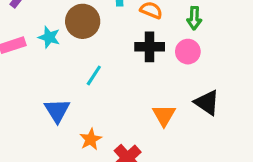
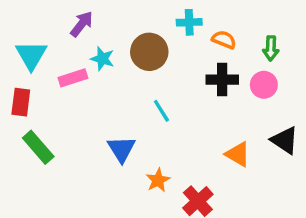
cyan star: (49, 37) -> (102, 59), moved
cyan line: (94, 75) -> (161, 111), turned -65
orange triangle: (164, 115) -> (238, 154), turned -30

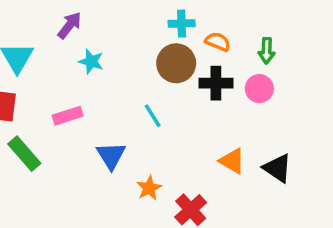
brown circle: (149, 52) -> (176, 63), moved
pink rectangle: (73, 78) -> (68, 116), moved
black triangle: (285, 140) -> (277, 168), moved

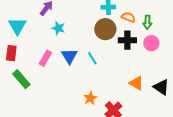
green arrow: (267, 51) -> (147, 22), moved
pink rectangle: (68, 116) -> (45, 58), turned -42
blue triangle: (111, 155) -> (69, 56), moved

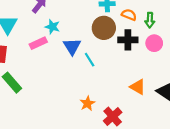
blue triangle: (69, 56) -> (72, 46), moved
pink rectangle: (45, 58) -> (38, 43), moved, turned 35

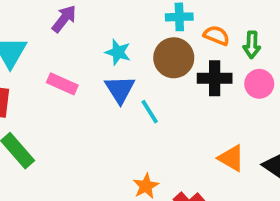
cyan star: (52, 27) -> (118, 52), moved
pink rectangle: (38, 43) -> (62, 84), turned 49

